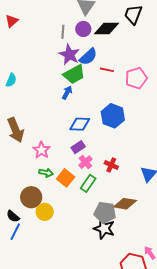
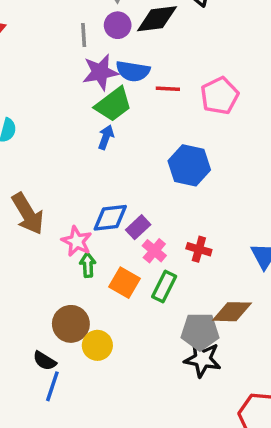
purple star: (69, 55) -> (100, 72), turned -30
blue semicircle: (88, 57) -> (133, 71), turned 60
blue diamond: (80, 124) -> (110, 218), moved
green arrow: (46, 173) -> (88, 265), moved, turned -96

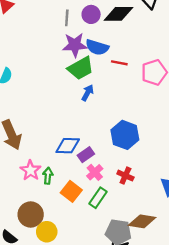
blue arrow: (106, 137) -> (88, 93), moved
blue hexagon: (189, 165) -> (125, 135), moved
pink star: (77, 241) -> (31, 170), moved

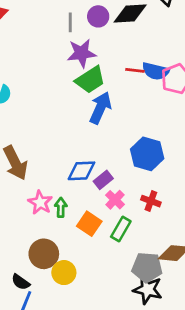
blue semicircle: (97, 47) -> (156, 71), moved
blue arrow: (88, 93) -> (100, 108), size x1.6

